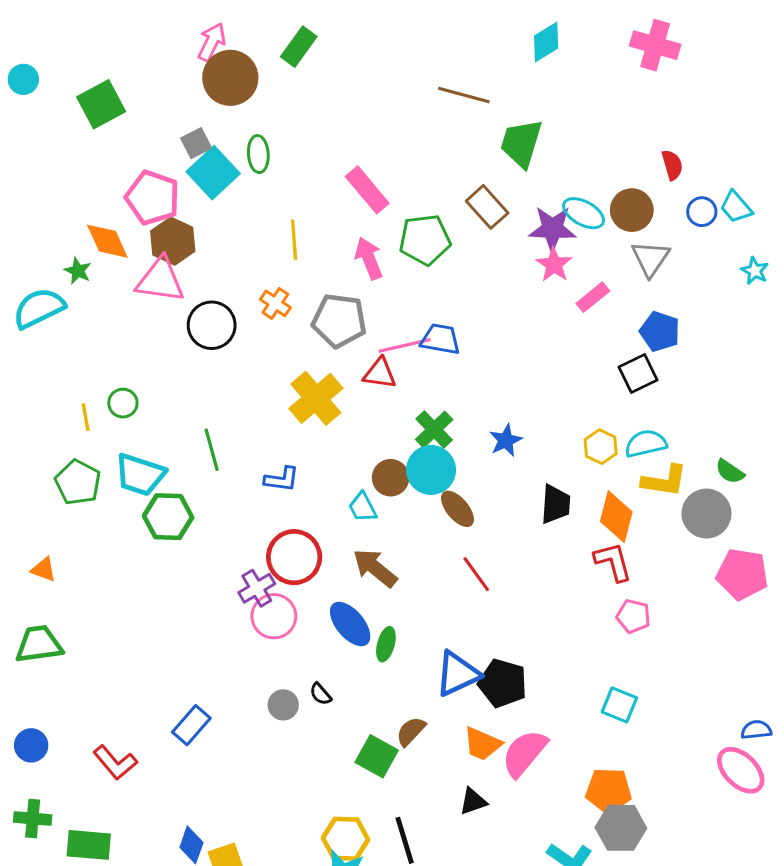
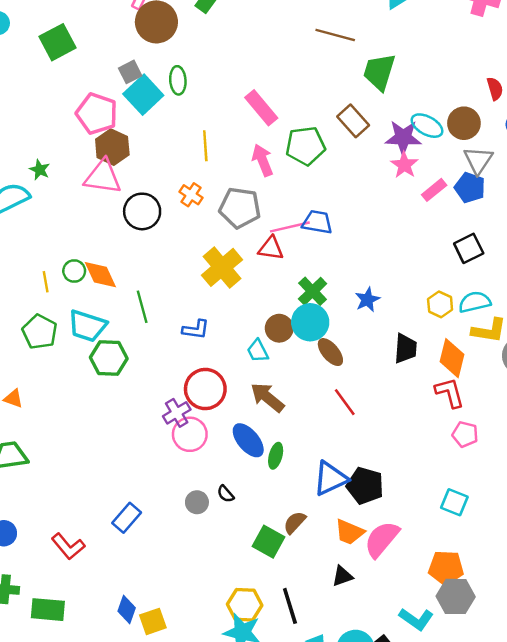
orange diamond: (107, 241) -> (100, 275), moved
blue pentagon: (660, 331) -> (470, 188), moved

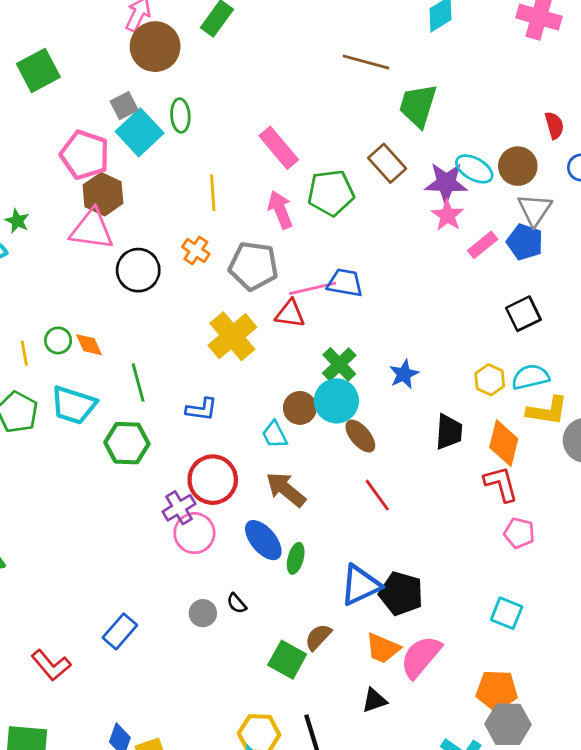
orange diamond: (100, 275) -> (89, 345), size x0.7
green hexagon: (109, 358) -> (127, 443), moved

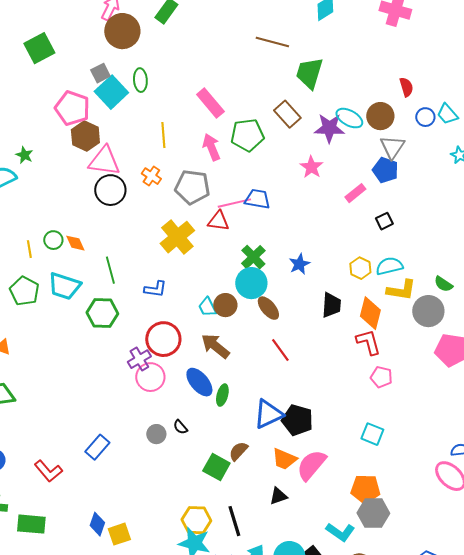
pink star: (448, 215) -> (311, 167), moved
pink triangle: (92, 229) -> (104, 161), moved
pink rectangle: (483, 245) -> (355, 193), moved
black square: (523, 314) -> (384, 221), size x0.7
brown circle: (300, 408) -> (225, 305), moved

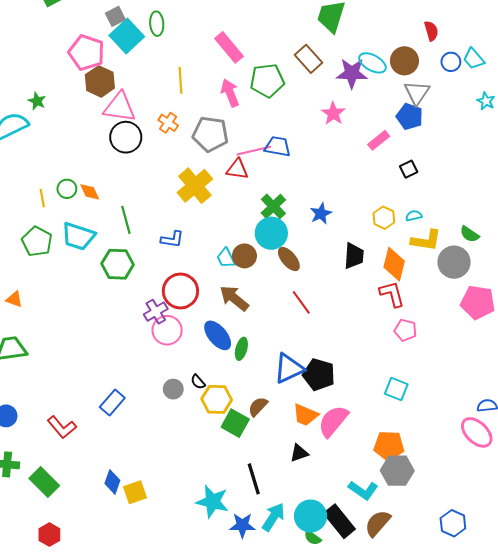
cyan semicircle: (389, 266) -> (414, 216), size x0.6
yellow hexagon: (196, 520) -> (217, 399), moved
green rectangle: (31, 524) -> (44, 482), turned 40

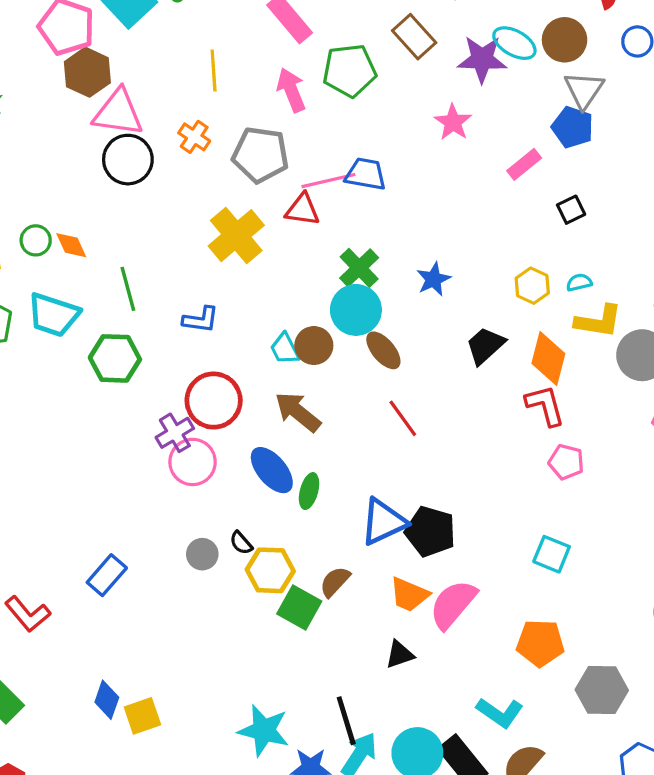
black trapezoid: (354, 256) -> (485, 346), turned -136
gray hexagon: (397, 471) -> (602, 690), moved
black line: (254, 479) -> (346, 721), moved

